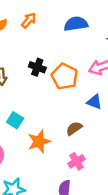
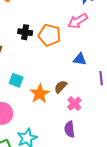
blue triangle: (94, 102) -> (80, 59), moved
brown semicircle: (74, 128) -> (61, 87), moved

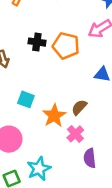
pink cross: (74, 104) -> (75, 134), moved

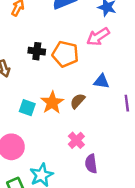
brown semicircle: (79, 107) -> (78, 101), moved
orange star: (54, 116) -> (52, 103), moved

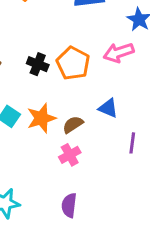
black cross: (37, 51) -> (38, 64), moved
pink cross: (76, 140) -> (70, 155), moved

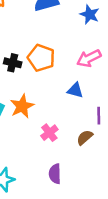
pink arrow: (119, 53) -> (89, 58), moved
brown semicircle: (73, 124) -> (85, 137), moved

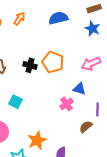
orange star: (22, 106) -> (37, 140), moved
pink cross: (49, 133) -> (67, 104), moved

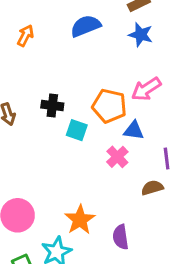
orange pentagon: (53, 62) -> (109, 106), moved
cyan square: (15, 102) -> (77, 130), moved
brown semicircle: (86, 127) -> (152, 188), turned 32

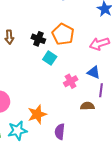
orange pentagon: (109, 106) -> (63, 34), moved
blue triangle: (134, 131) -> (94, 72), moved

